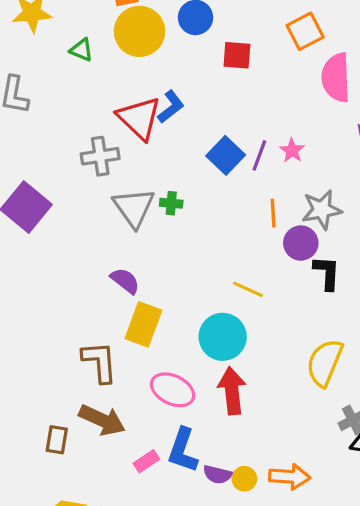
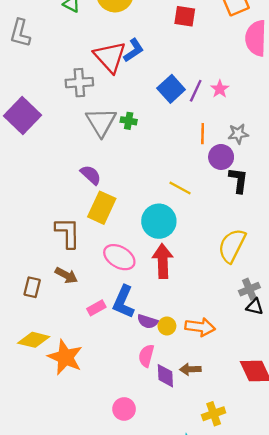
gray star: (322, 210) -> (238, 134), size x0.7
brown arrow: (102, 420) -> (66, 275), size x0.7

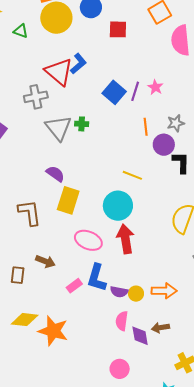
brown L-shape: (68, 233) -> (30, 213), moved
pink circle: (124, 409) -> (120, 369), moved

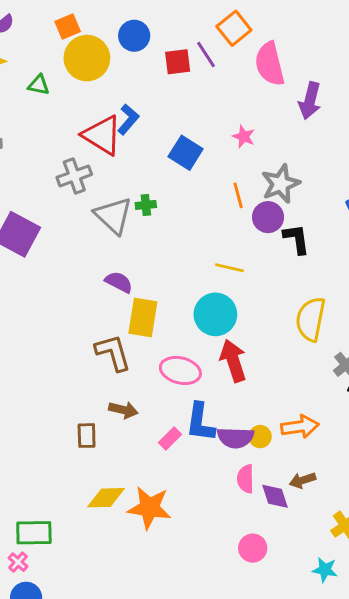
purple line: (135, 91) -> (206, 54), moved, turned -42
gray star: (176, 123) -> (281, 184), size x1.5
brown L-shape: (30, 213) -> (113, 353), moved
purple semicircle: (119, 292) -> (235, 438), size x1.4

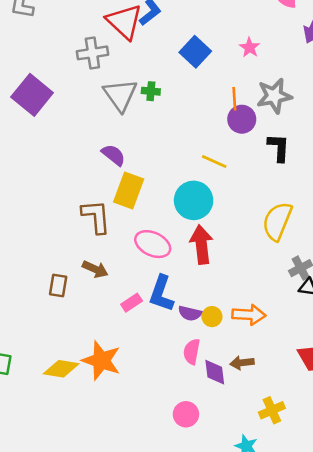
purple circle: (268, 217) -> (242, 119), moved
purple semicircle: (235, 438) -> (190, 313), size x0.7
yellow diamond: (106, 498) -> (61, 369), moved

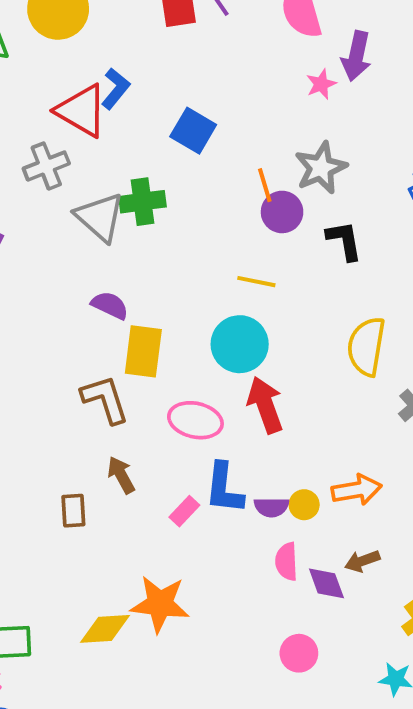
pink star: (250, 48) -> (321, 84), moved, turned 30
green cross: (151, 91) -> (143, 202), size x1.6
brown arrow: (95, 269) -> (121, 475), turned -130

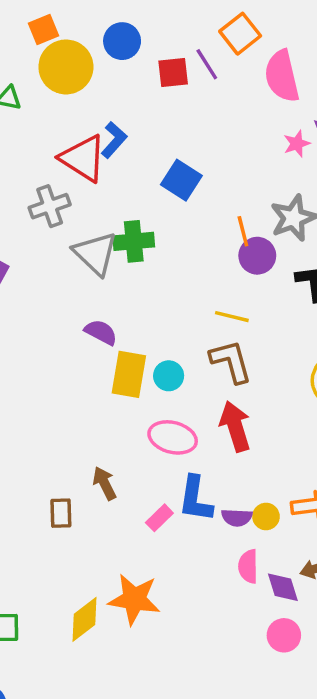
cyan circle: (240, 344) -> (169, 376), moved, size x0.6
brown L-shape: (105, 399) -> (231, 361), moved
yellow diamond: (105, 629) -> (84, 619), turned -36
pink circle: (299, 653) -> (284, 635), moved

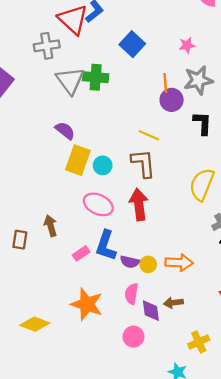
pink star: (297, 144) -> (187, 45), moved
orange star: (134, 599) -> (87, 304), moved
yellow diamond: (84, 619) -> (35, 324), moved, turned 48
pink circle: (284, 635) -> (133, 337), moved

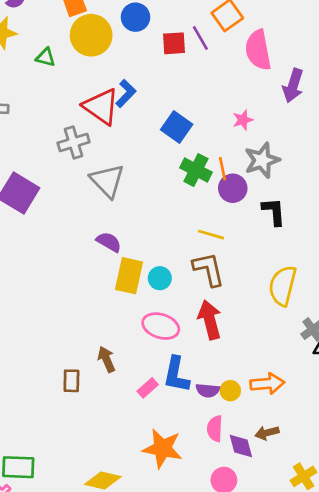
green cross: (96, 77) -> (196, 170), moved, turned 30

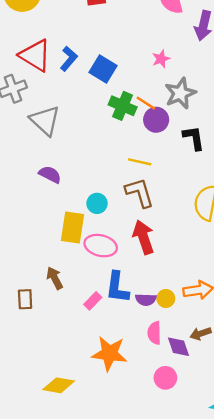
blue L-shape: (126, 93) -> (69, 59), moved
orange line: (223, 169) -> (146, 103), turned -42
yellow rectangle: (129, 276) -> (73, 227), moved

